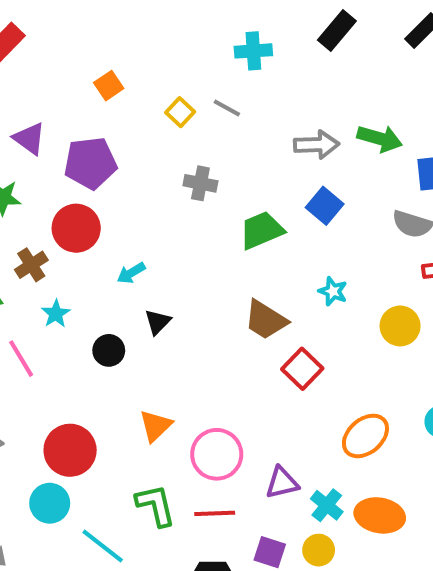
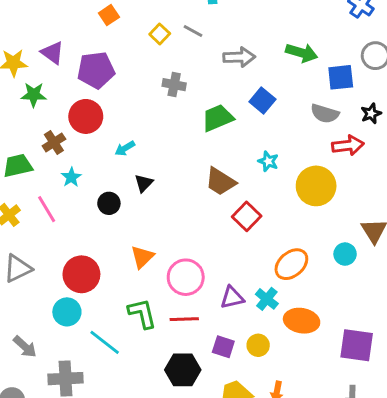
gray arrow: (317, 145) -> (239, 57), moved
yellow circle: (400, 326) -> (316, 186), size x1.4
cyan cross: (327, 505) -> (267, 299), moved

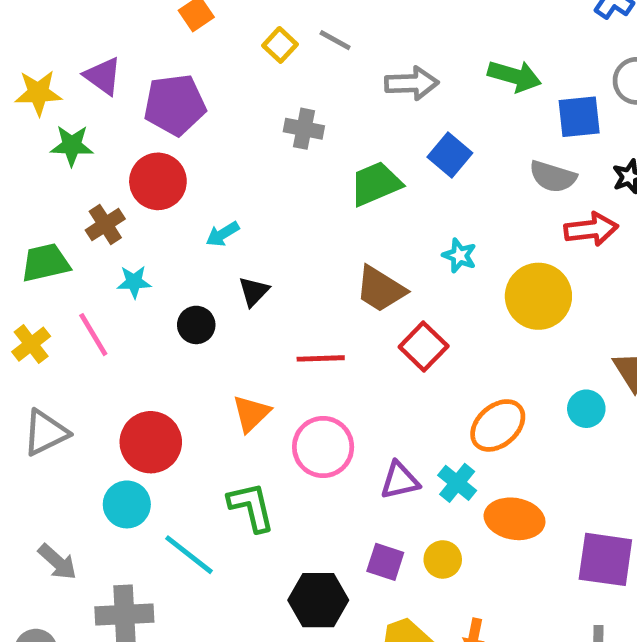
cyan star: (71, 177) -> (134, 282), turned 30
red line: (184, 319) -> (321, 358), moved

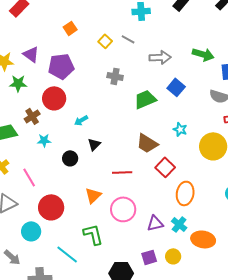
pink line: (93, 335) -> (29, 177), moved
orange ellipse: (498, 425) -> (185, 193), moved, turned -40
cyan circle: (127, 504) -> (31, 231), moved
purple square: (385, 562) -> (149, 257), turned -35

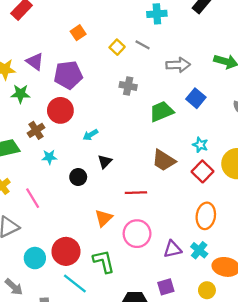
red square: (165, 167) -> (202, 171), moved
red circle: (51, 207) -> (66, 251), moved
yellow circle: (173, 256) -> (207, 290), moved

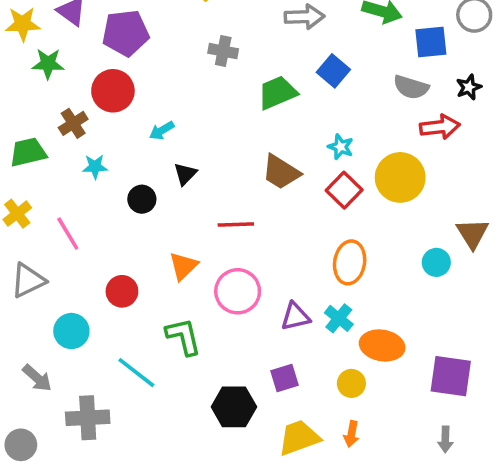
red circle: (66, 251) -> (122, 291), moved, size x0.7

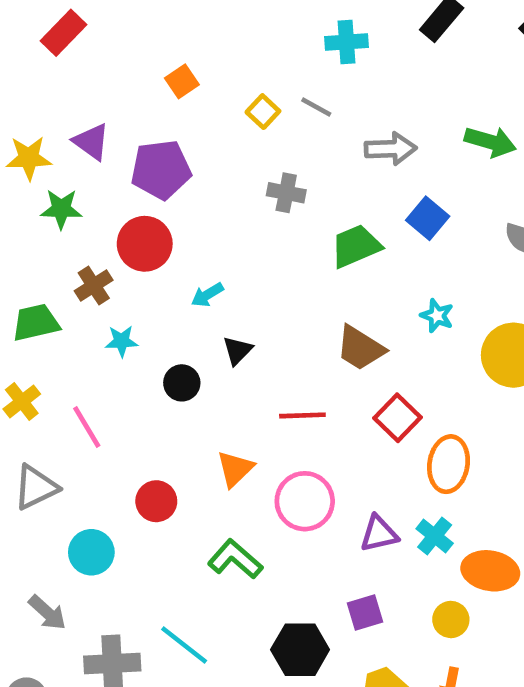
red square: (344, 190) -> (397, 418), moved
green L-shape: (183, 336) -> (235, 559), turned -36
cyan line: (136, 373) -> (184, 645), moved

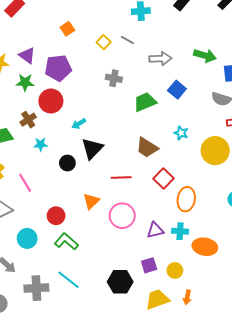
green star: (61, 209) -> (25, 82), moved
black triangle: (237, 350) -> (92, 149), size x1.6
cyan cross: (435, 536) -> (180, 231), turned -35
green L-shape: (235, 559) -> (66, 242), moved
yellow circle: (451, 619) -> (175, 270), moved

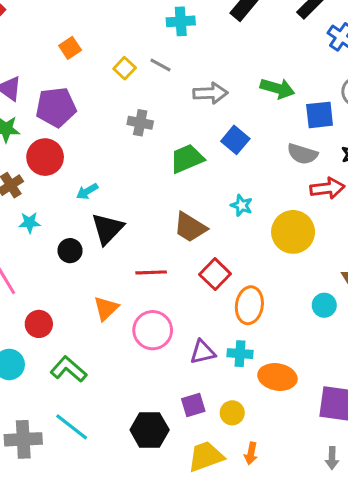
red circle: (56, 216) -> (39, 324), moved

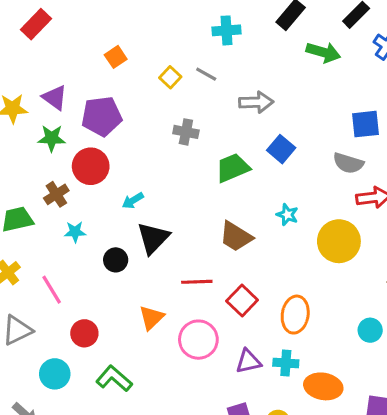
green arrow: (277, 88) -> (323, 52), moved
red square: (215, 274) -> (242, 301), moved
cyan circle: (324, 305) -> (370, 330), moved

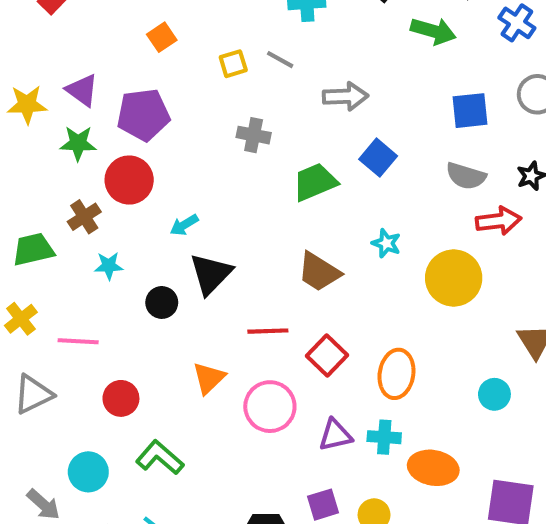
yellow square: (170, 77) -> (233, 64), turned 30
blue square: (365, 124) -> (470, 111), moved
pink line: (52, 290) -> (78, 341), turned -56
cyan circle: (55, 374) -> (88, 472), moved

